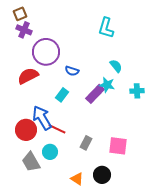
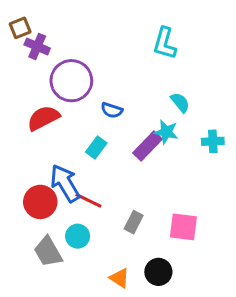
brown square: (20, 14) -> (20, 28), moved

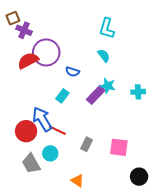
cyan semicircle: (180, 102) -> (104, 56), moved
red semicircle: (43, 118) -> (28, 61), moved
black circle: (158, 272) -> (139, 177), moved

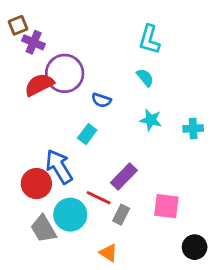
purple rectangle: (96, 95) -> (124, 176), moved
red line: (57, 130) -> (99, 198), moved
gray rectangle: (87, 144) -> (121, 215), moved
cyan circle: (50, 153) -> (70, 215), size x1.5

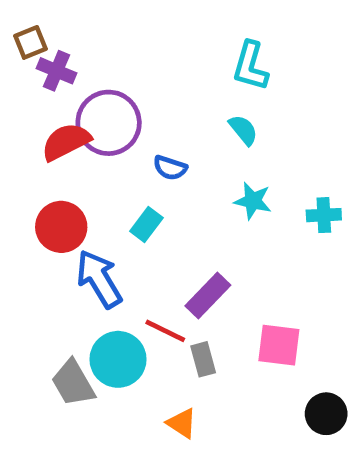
red circle: (36, 184) -> (61, 227), moved
gray rectangle: (121, 215) -> (203, 359), turned -42

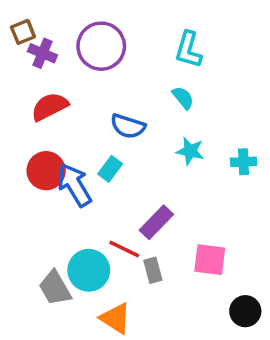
purple circle: (109, 123) -> (101, 46), moved
blue semicircle: (170, 168) -> (128, 126), size x1.4
blue arrow: (99, 279) -> (75, 185), moved
orange triangle: (182, 423) -> (115, 318), moved, size x1.4

